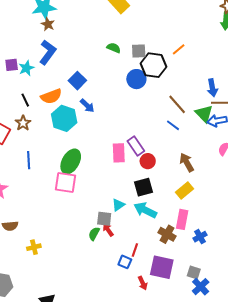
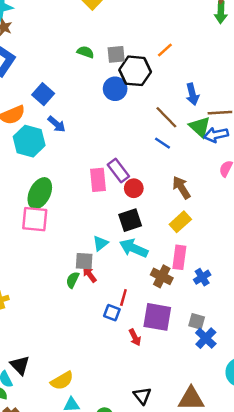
blue arrow: (212, 88) -> (192, 94), moved

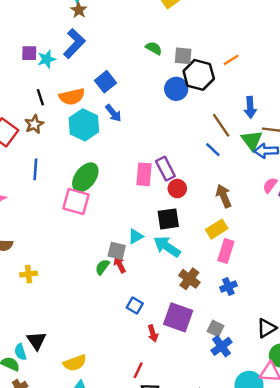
pink rectangle: (179, 257) -> (226, 251), moved
red line: (123, 297) -> (138, 370), moved

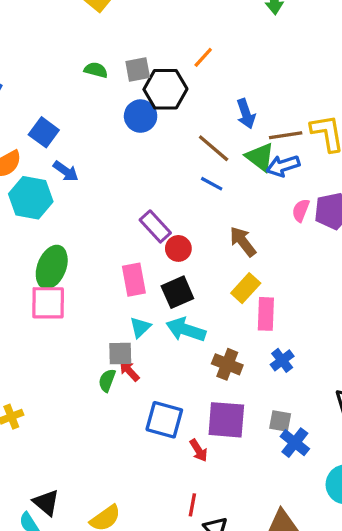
pink rectangle: (144, 174) -> (134, 280), moved
blue square: (135, 305) -> (164, 420), size x1.6

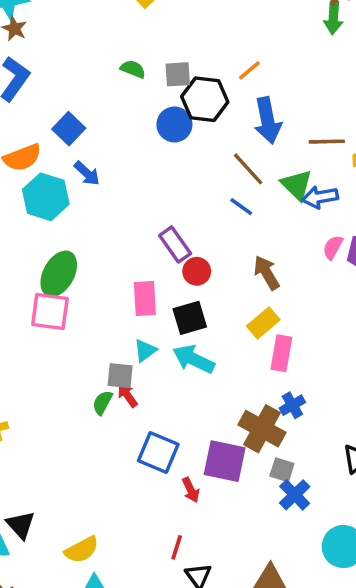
blue arrow: (246, 114) -> (268, 120), moved, size x1.4
brown line: (286, 135) -> (327, 142), moved
brown cross: (227, 364) -> (262, 429), moved, size x1.4

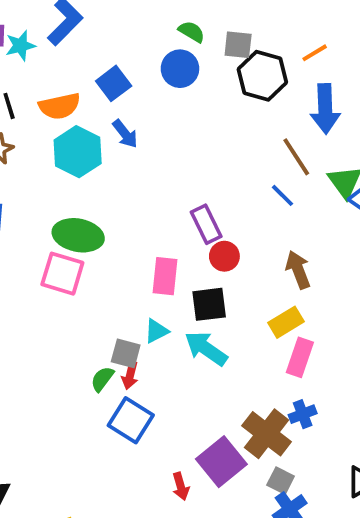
blue circle: (174, 124) -> (180, 69), moved
green ellipse: (59, 274) -> (78, 235), turned 63
red arrow: (127, 395) -> (130, 375), turned -140
blue square: (158, 453) -> (131, 420), moved
purple square: (225, 461) -> (221, 462), turned 30

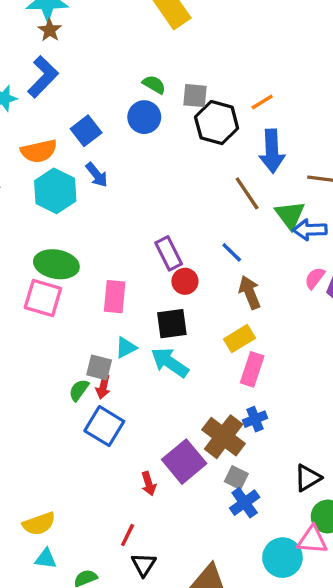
blue line: (282, 195) -> (232, 252), moved
pink rectangle: (165, 276) -> (115, 297), moved

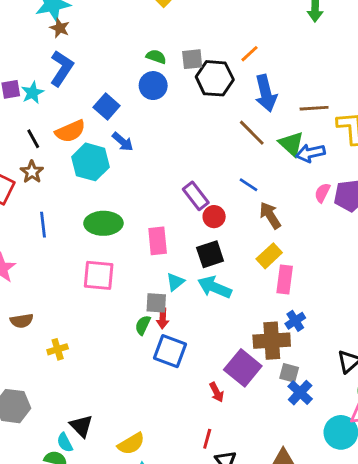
pink square: (43, 298) -> (99, 275), moved
brown cross: (224, 437) -> (272, 341), turned -30

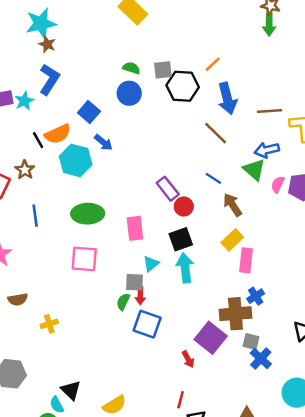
black line: (33, 139) -> (38, 140), moved
green triangle: (291, 144) -> (254, 170), moved
cyan arrow: (214, 287) -> (185, 268), turned 60

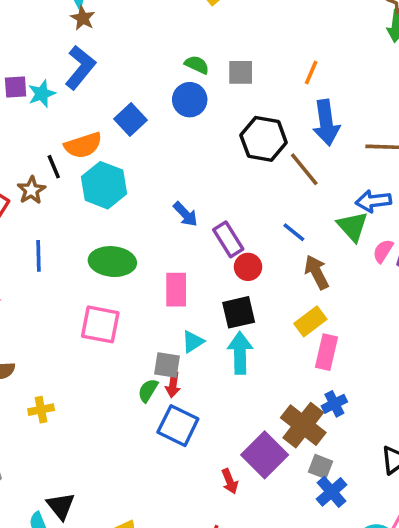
orange line: (213, 64) -> (311, 72), turned -30
black hexagon: (183, 86) -> (264, 139), moved
black line: (38, 140) -> (54, 167), moved
blue arrow: (103, 142) -> (185, 214), moved
brown cross: (235, 314) -> (303, 425), turned 36

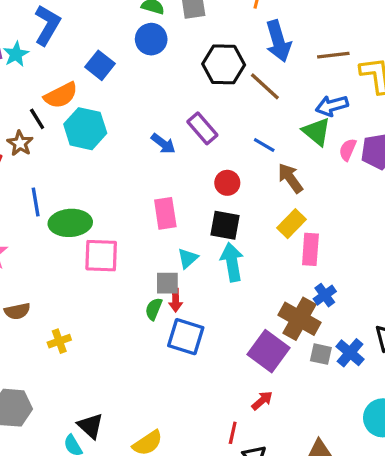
purple rectangle: (228, 239) -> (202, 128), moved
green ellipse: (112, 262) -> (70, 223), moved
black square: (239, 312) -> (225, 225), turned 32
red arrow: (230, 481) -> (262, 401), moved, turned -100
blue cross: (332, 492) -> (350, 353), moved

